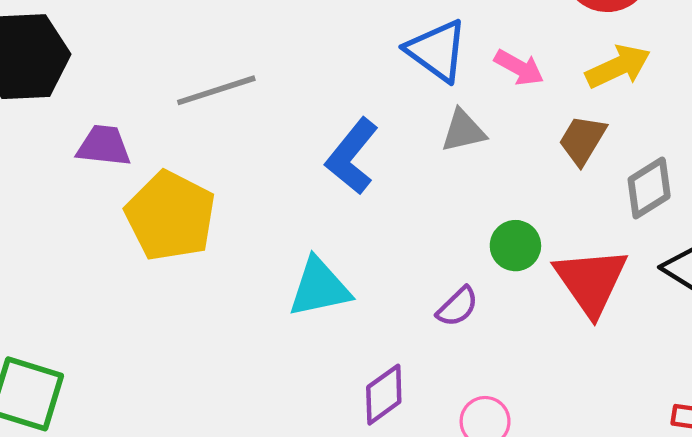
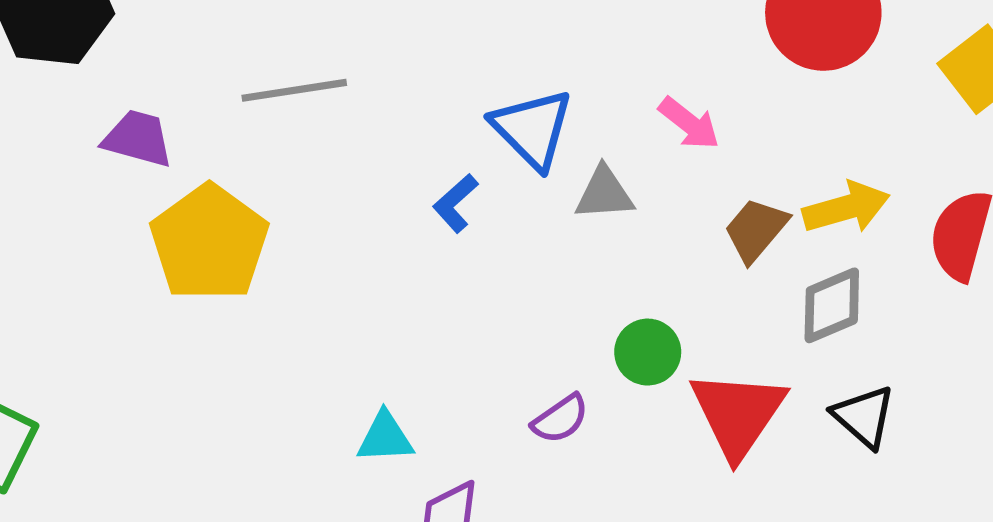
blue triangle: (437, 51) -> (532, 129), moved
yellow arrow: (618, 67) -> (846, 208), moved
blue L-shape: (352, 156) -> (455, 203), size x0.6
cyan triangle: (319, 288) -> (385, 438), moved, size x0.7

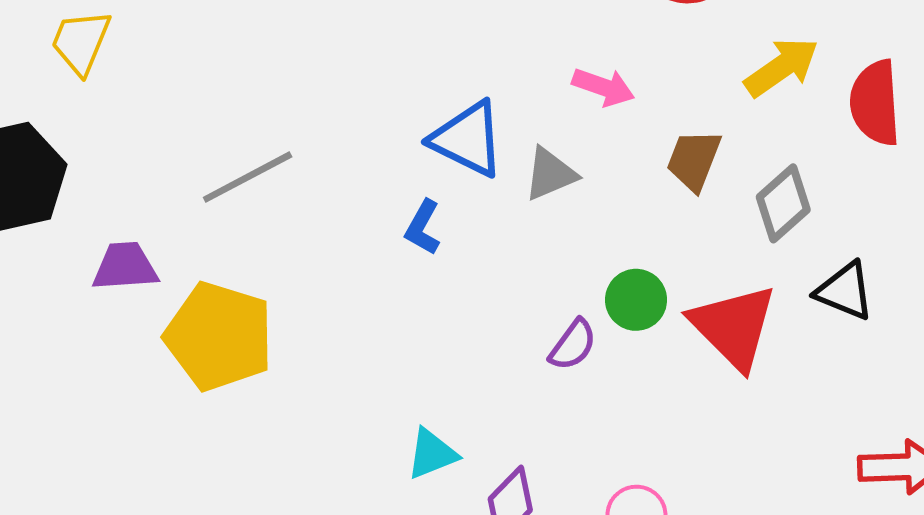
yellow arrow: (846, 208) -> (782, 67), moved
purple semicircle: (560, 419) -> (573, 345), moved

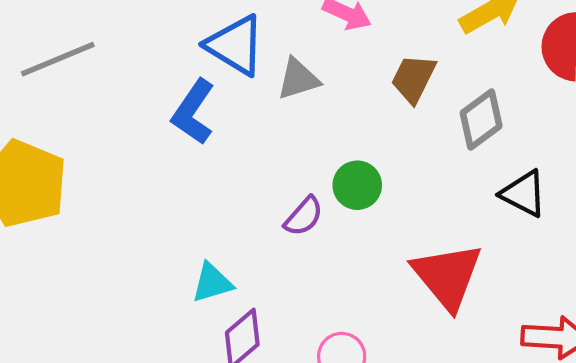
blue L-shape: (423, 227) -> (193, 112), size x1.5
red triangle: (734, 327) -> (447, 276), moved
cyan triangle: (432, 454) -> (212, 283), moved

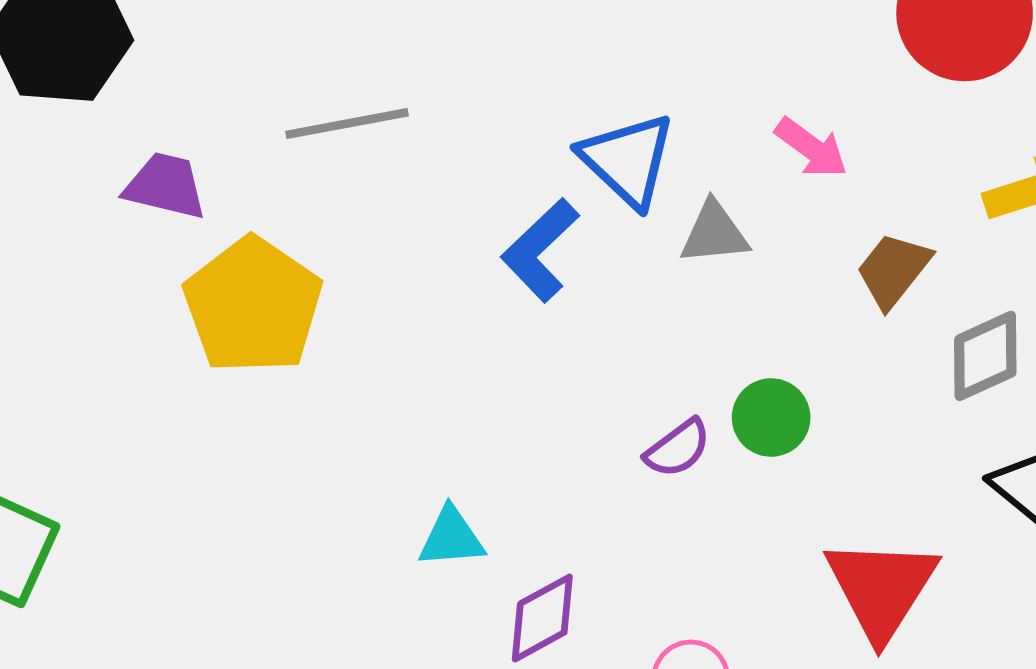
cyan triangle: (212, 283) -> (451, 538), moved

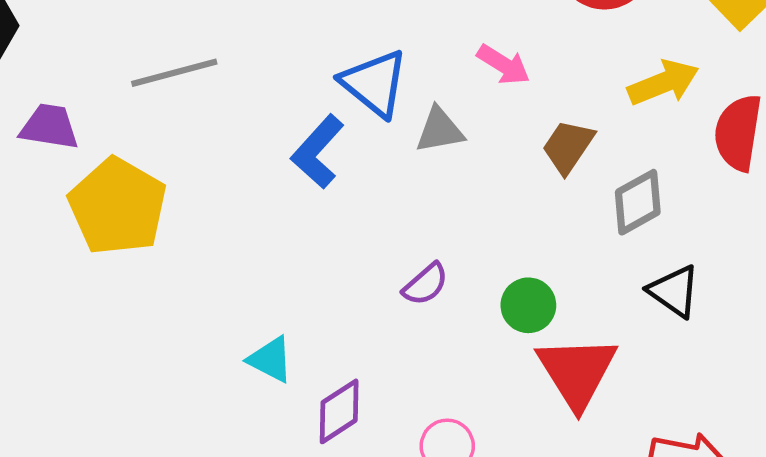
green circle: (771, 418) -> (528, 305), moved
cyan triangle: (451, 538) -> (270, 359), turned 36

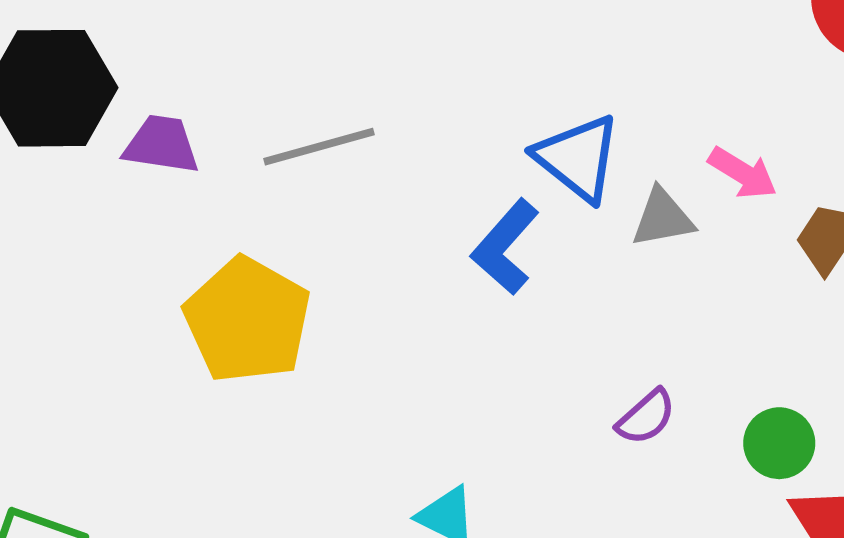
pink arrow: (504, 65) -> (743, 173), moved
purple trapezoid: (49, 127) -> (161, 144), moved

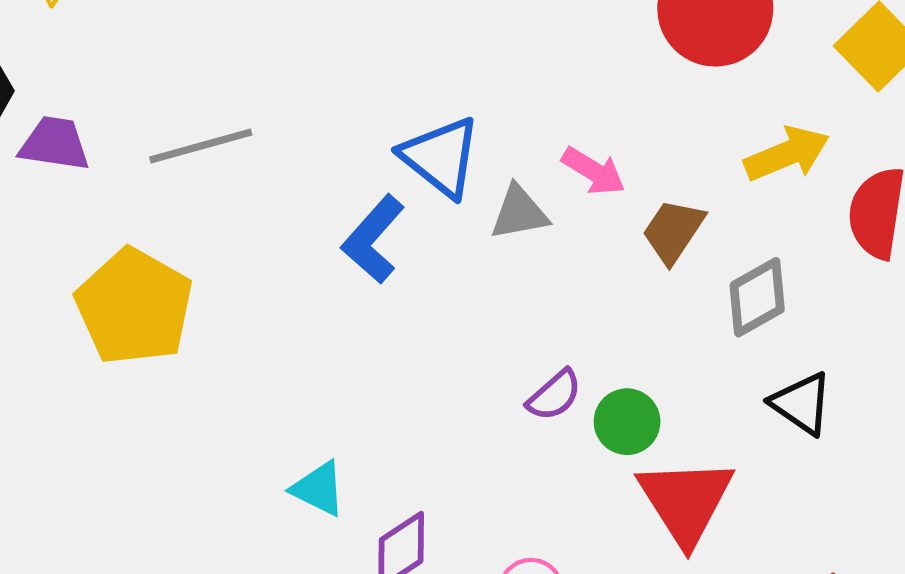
purple semicircle: (646, 417) -> (554, 395), moved

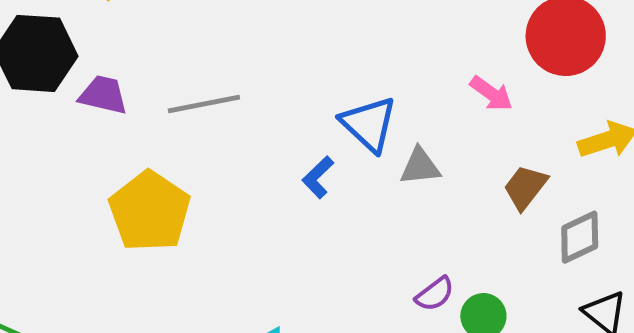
pink arrow: (594, 171) -> (491, 93), moved
blue L-shape: (373, 239) -> (318, 177), size x0.7

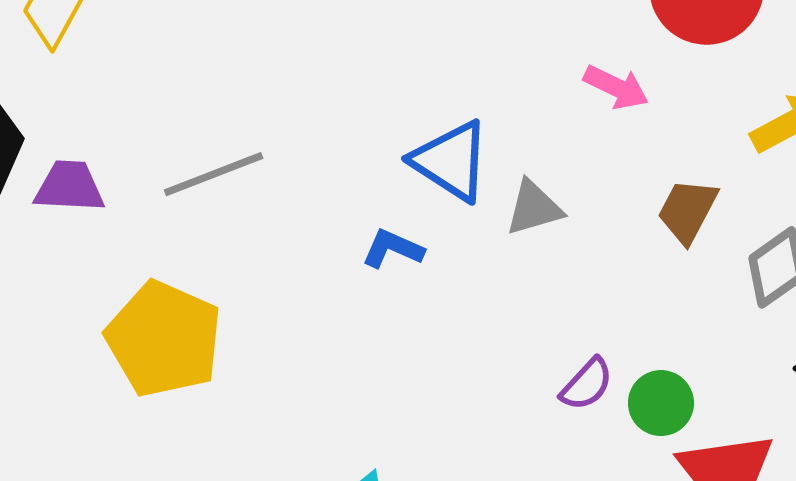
blue L-shape: (318, 177) -> (393, 249), turned 78

